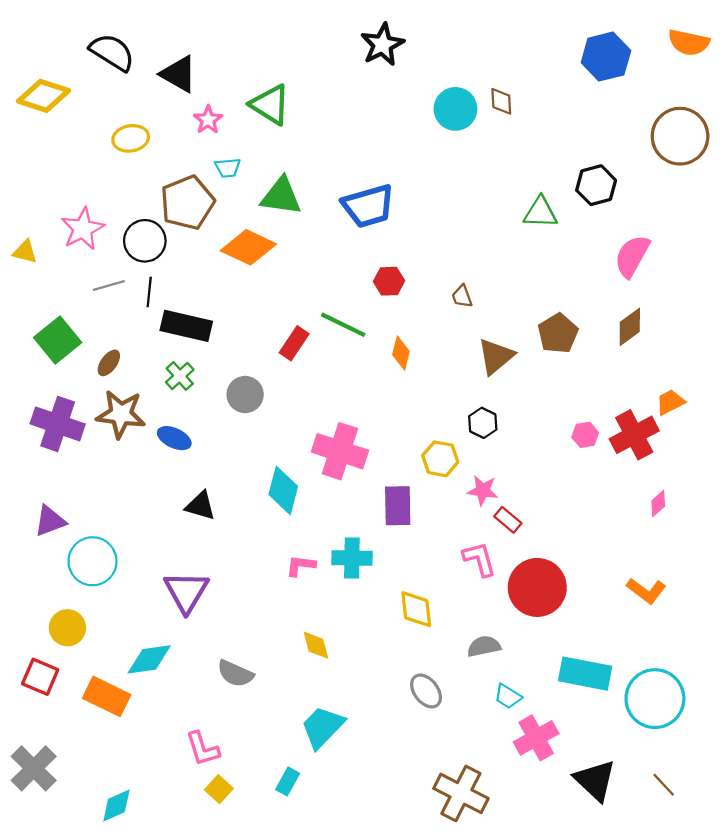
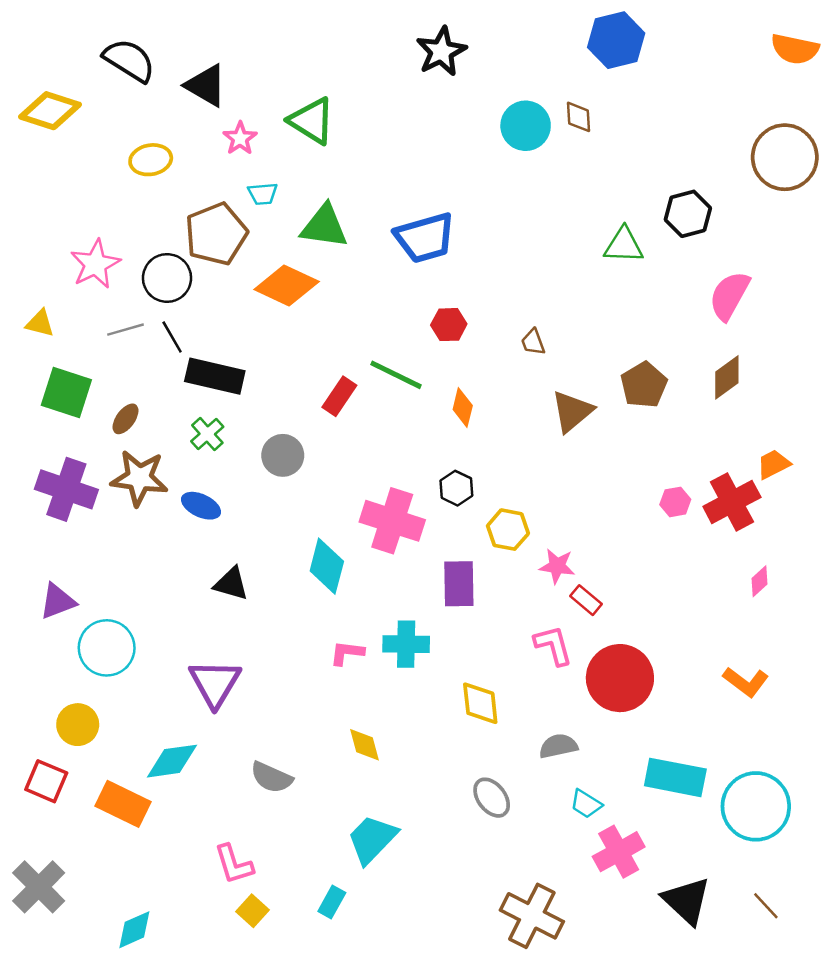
blue hexagon: (606, 57) -> (616, 40), moved
yellow triangle: (25, 252) -> (40, 323), moved
black line: (149, 292) -> (172, 337), turned -36
green square: (58, 340) -> (66, 392), turned -33
black hexagon: (483, 423) -> (456, 488), moved

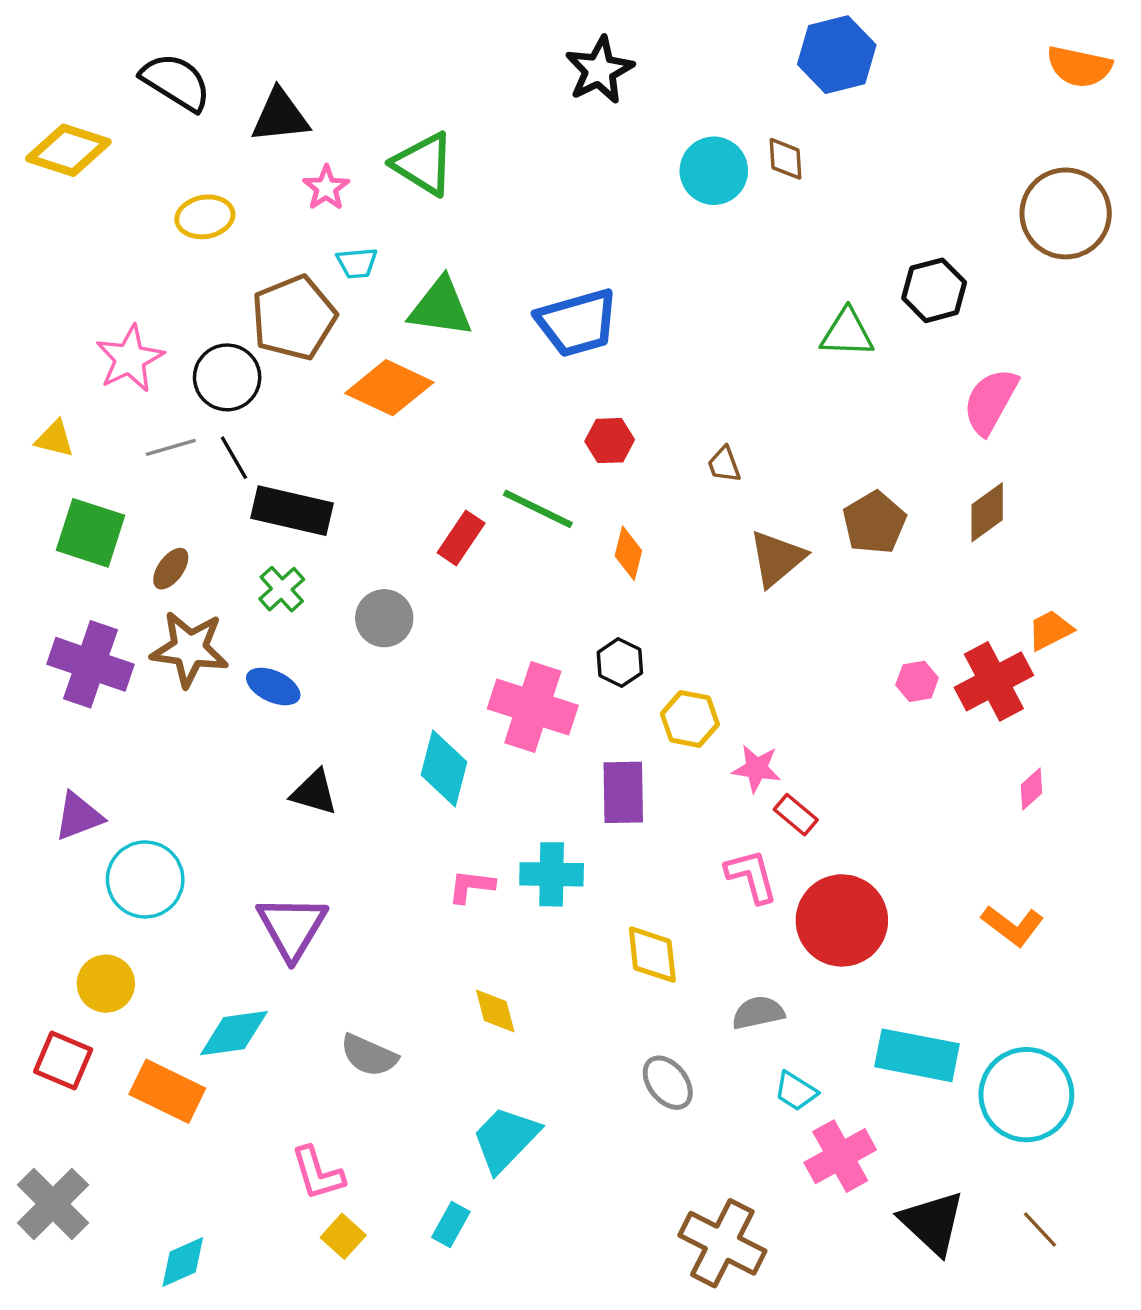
black triangle: (206, 85) -> (280, 116), turned -36

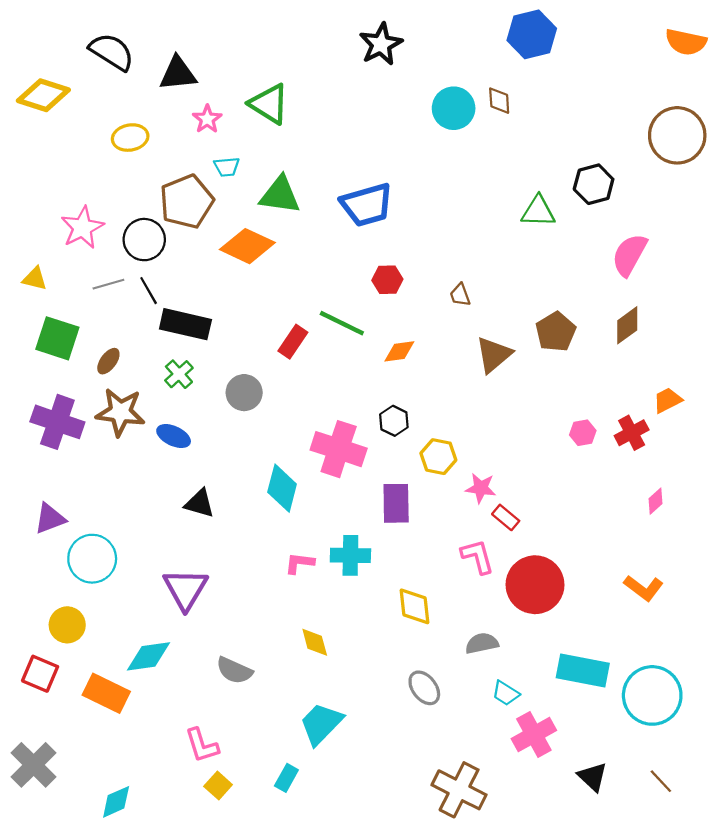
orange diamond: (628, 553) -> (399, 351), turned 68
red cross: (994, 681) -> (632, 433), size x0.7
black triangle: (932, 1223) -> (593, 777), size x0.7

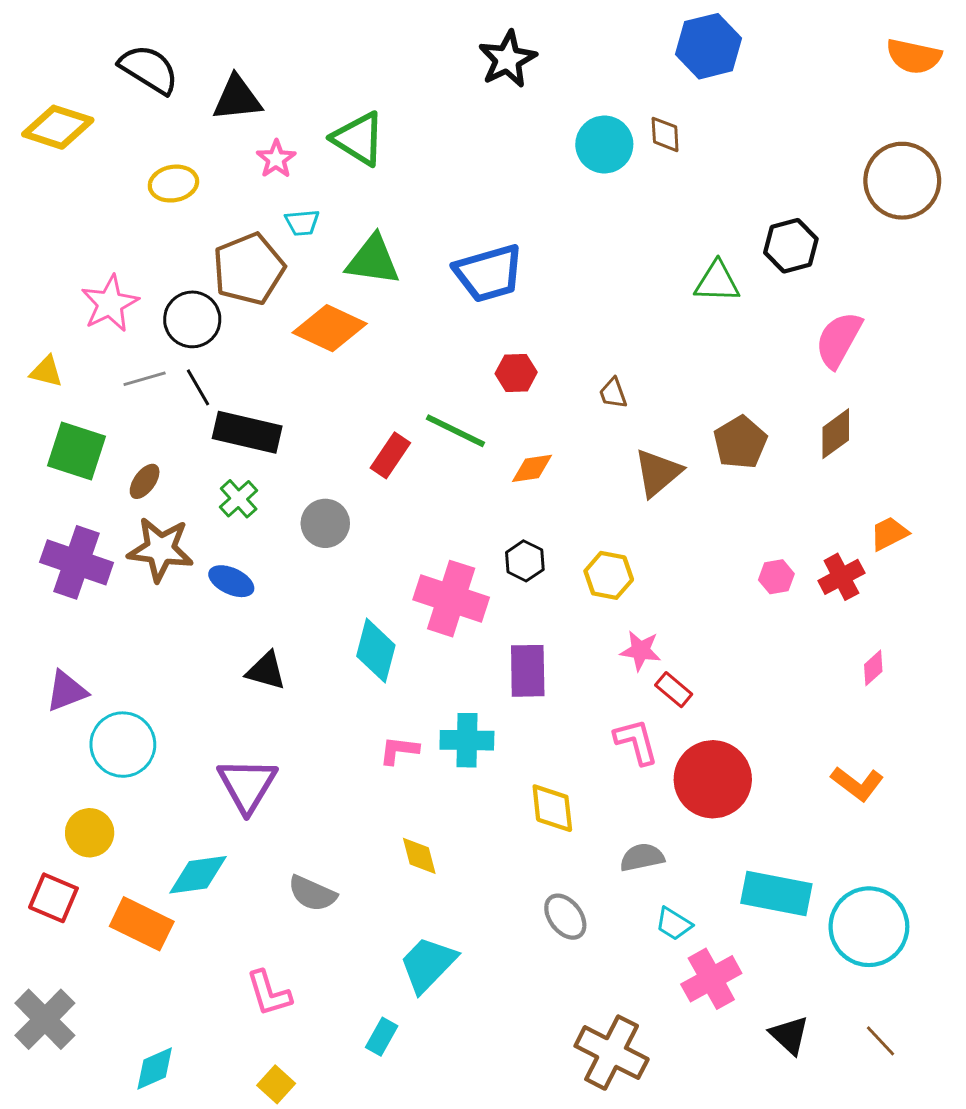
yellow hexagon: (438, 457) -> (609, 575), moved
yellow square: (218, 786) -> (276, 1084), moved

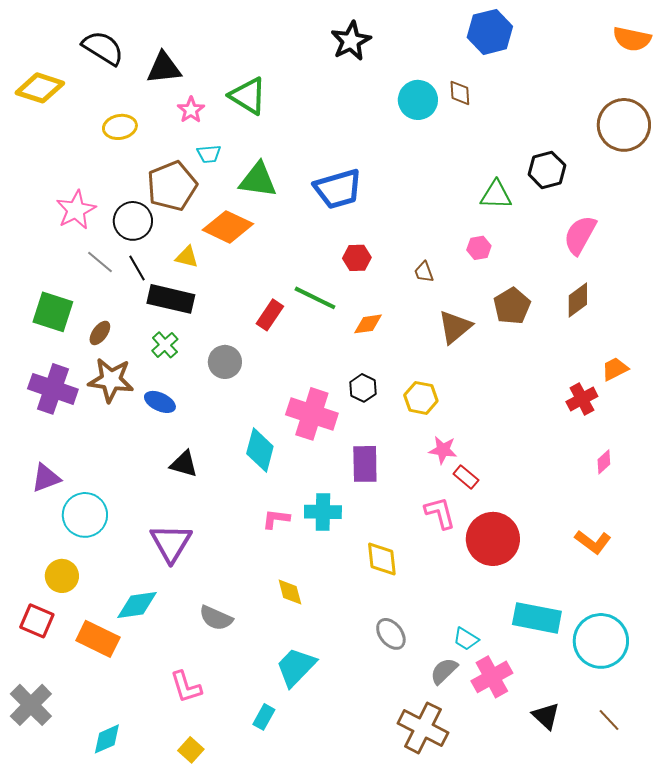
yellow triangle: (46, 372) -> (187, 257), moved
gray line: (145, 379) -> (100, 262), turned 56
pink hexagon: (776, 577) -> (479, 248), moved
gray semicircle: (642, 857) -> (444, 671), moved, turned -32

